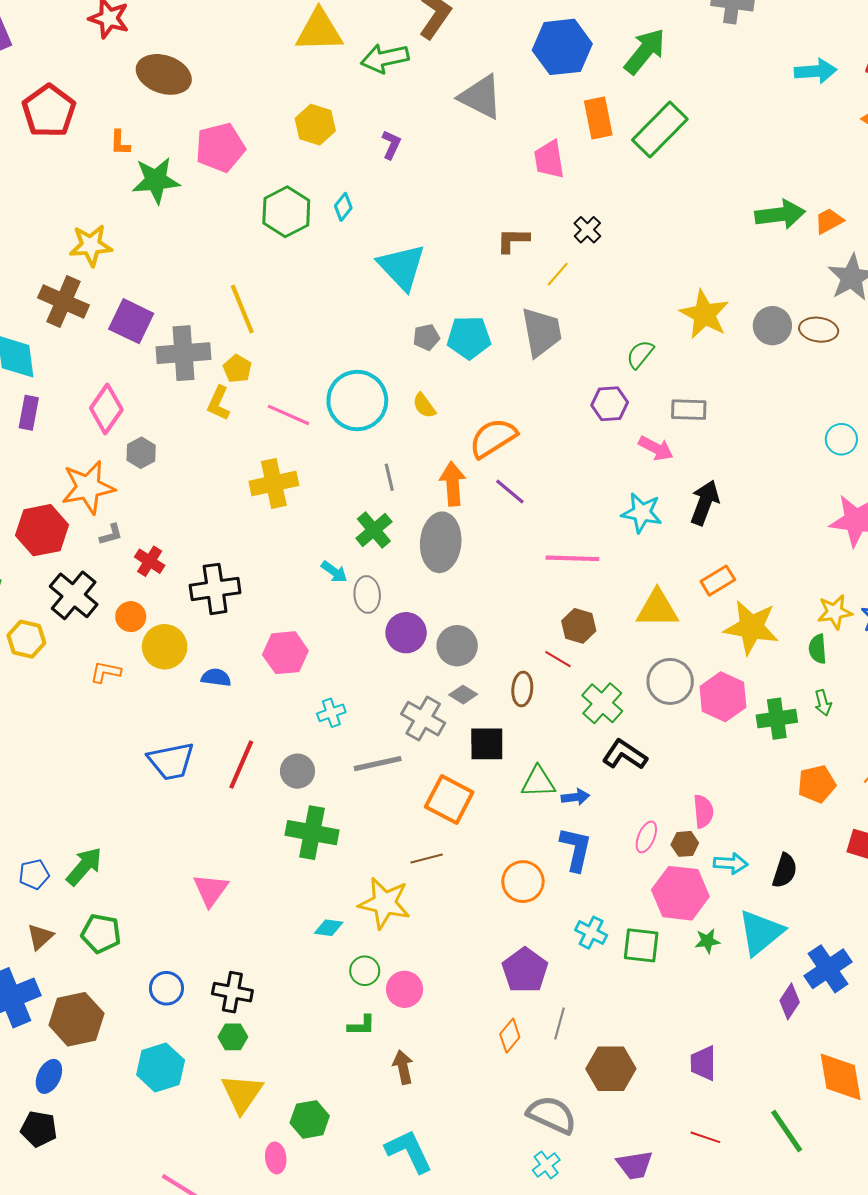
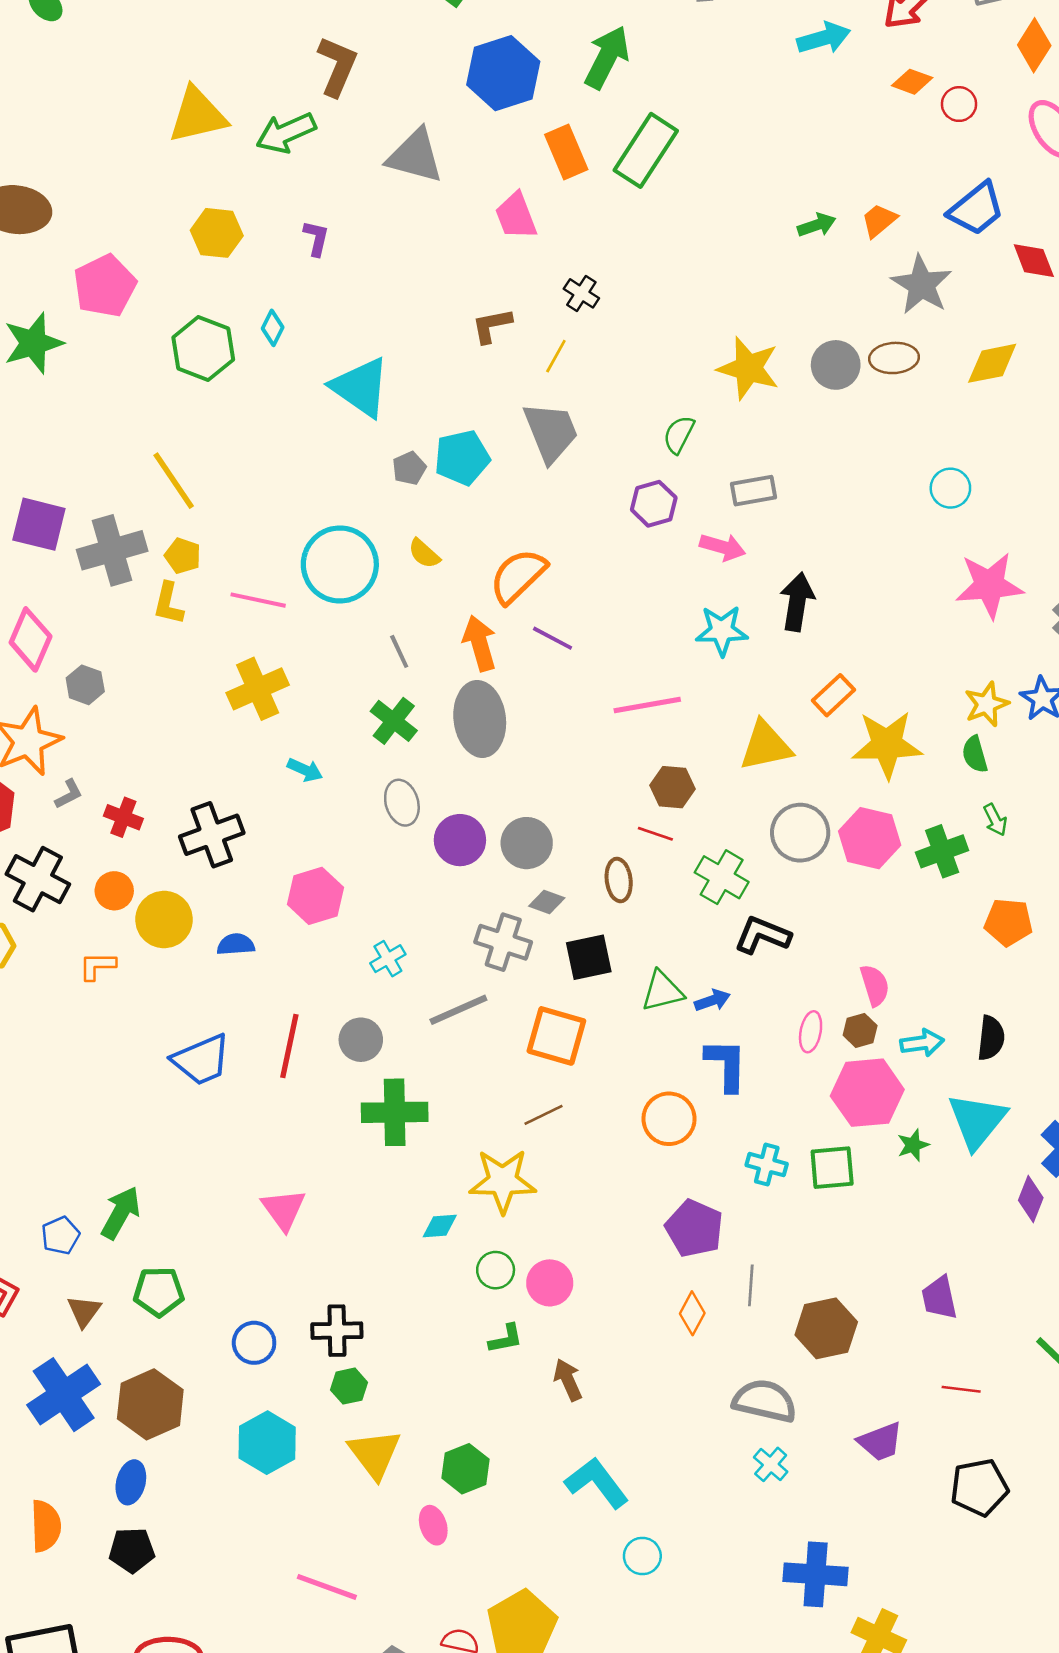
green arrow: (780, 214) -> (817, 225), size x0.6
cyan arrow: (334, 572) -> (305, 770), moved
orange pentagon: (817, 784) -> (1008, 922), turned 30

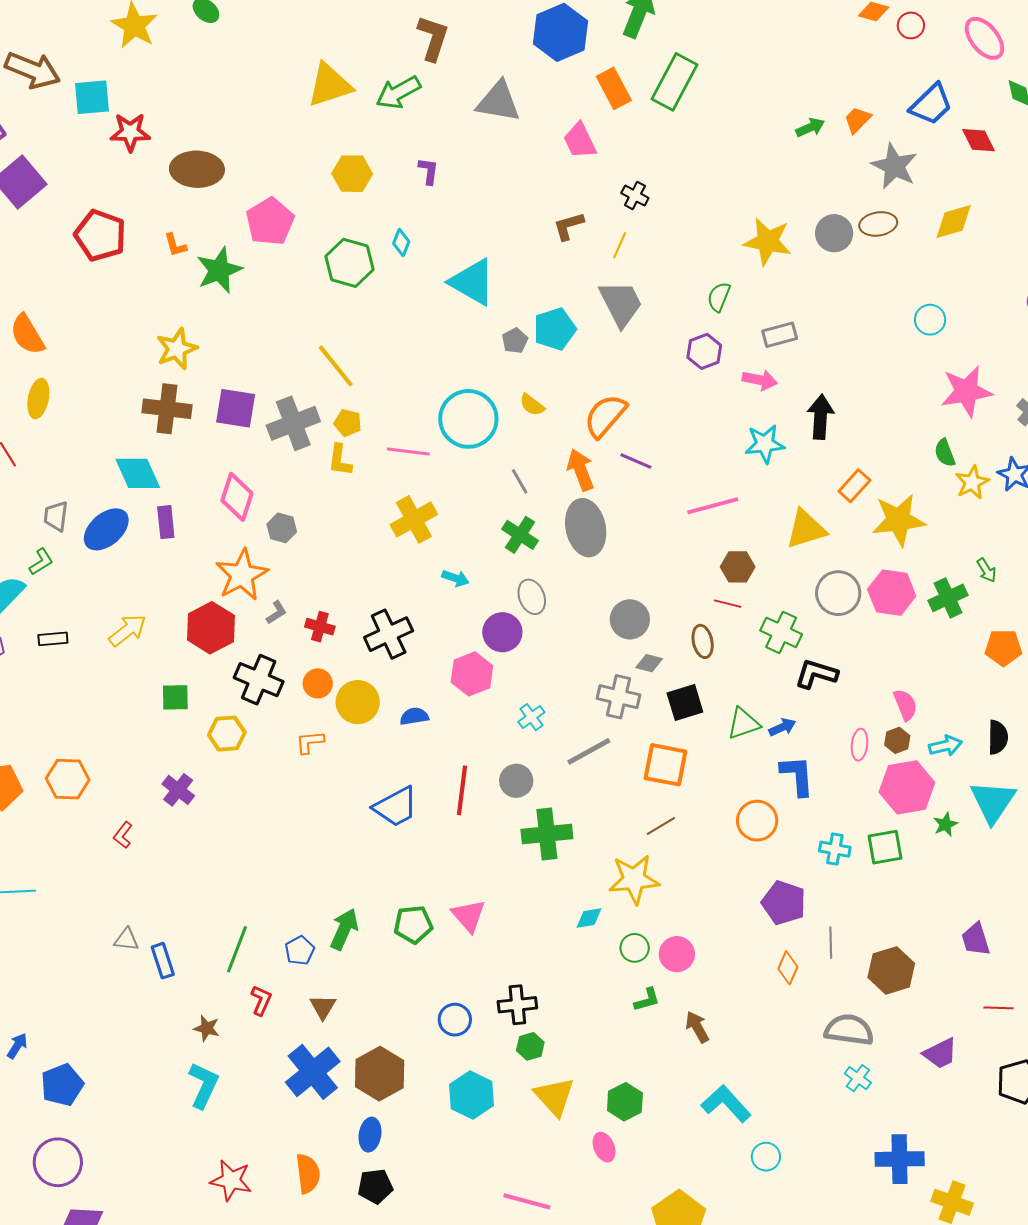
green semicircle: (975, 754) -> (945, 453), moved
purple circle: (460, 840) -> (502, 632), moved
green pentagon: (159, 1292) -> (413, 924), moved

